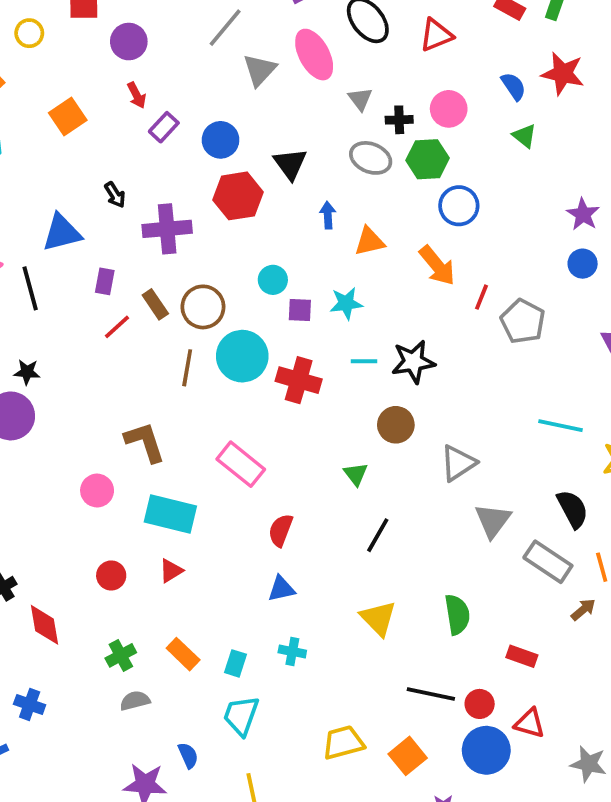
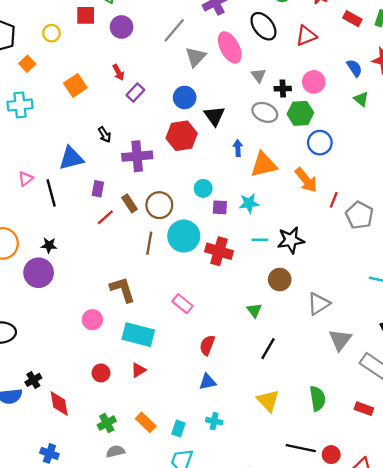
purple circle: (129, 42) -> (122, 27), moved
blue circle: (221, 140) -> (185, 97), moved
orange triangle: (369, 241) -> (264, 165), size x1.4
pink rectangle: (241, 464) -> (182, 304), size x0.7
red rectangle: (522, 656) -> (364, 409), moved

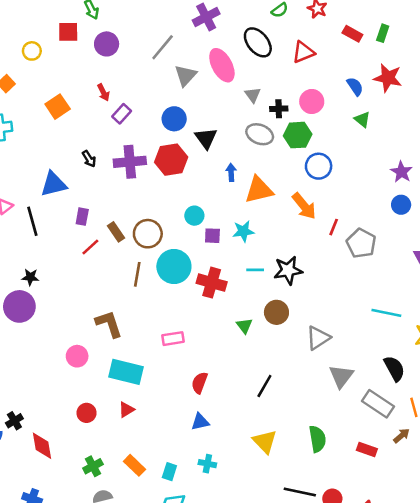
purple cross: (137, 156) -> (130, 162), moved
pink rectangle: (182, 304) -> (173, 339), turned -48
green triangle: (254, 310) -> (244, 326), moved

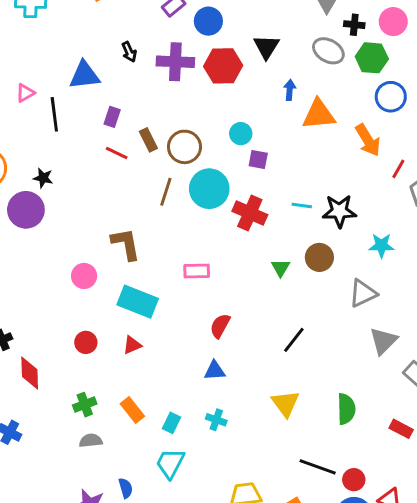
blue circle: (174, 119) -> (208, 21), moved
cyan star: (243, 231) -> (381, 246), moved
red line: (90, 247) -> (117, 153), turned 60

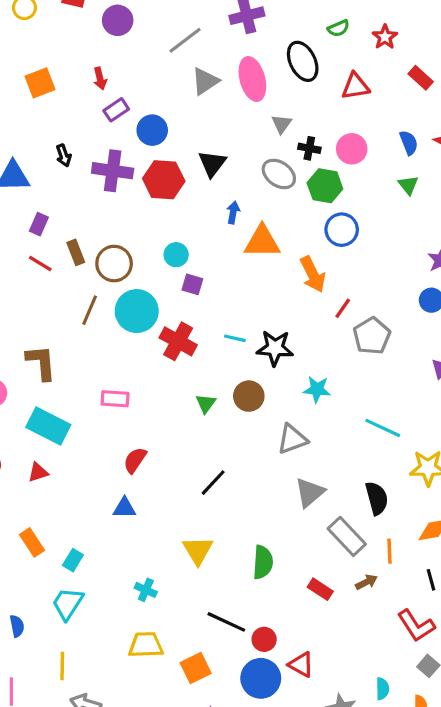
cyan cross: (216, 420) -> (146, 590), moved

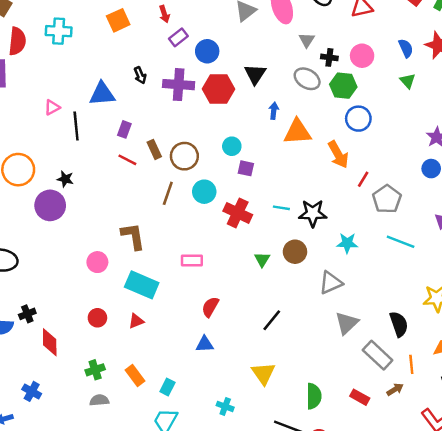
cyan circle: (137, 311) -> (204, 192), size x0.7
cyan line: (383, 428) -> (401, 242), moved
green semicircle: (263, 562) -> (314, 396), moved

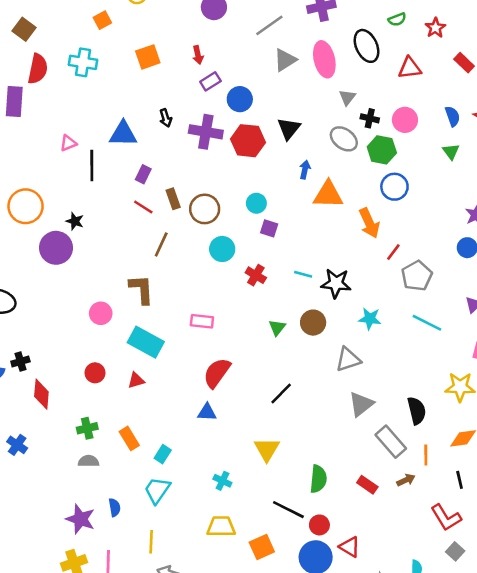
brown line: (168, 193) -> (161, 244), moved
red cross: (238, 213) -> (256, 275), size x0.7
red semicircle: (210, 307) -> (217, 373), size x1.4

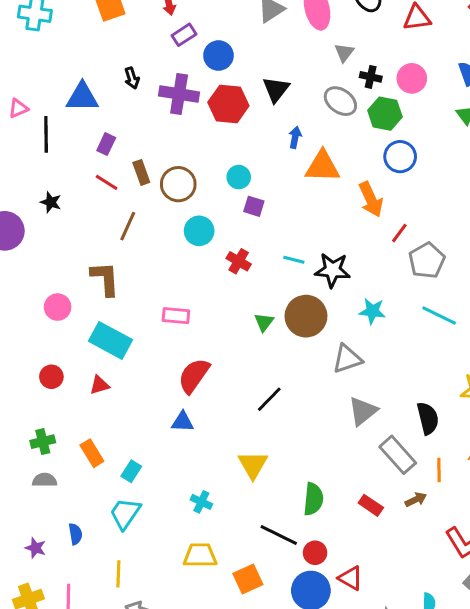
black star: (75, 221) -> (51, 202), moved
brown circle: (313, 323) -> (306, 316), size x1.4
purple star: (80, 519) -> (36, 548), size x0.6

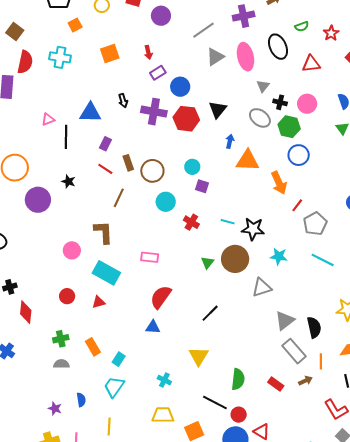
gray triangle: (363, 411) -> (285, 321), moved

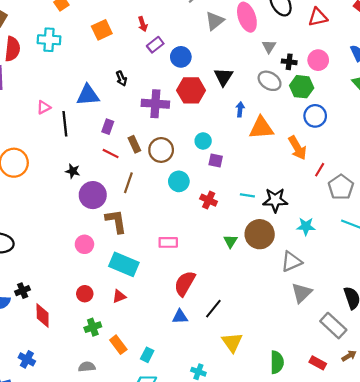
purple cross: (154, 112) -> (155, 104), moved
purple circle: (38, 200) -> (93, 195), moved
black line: (210, 313) -> (213, 309), moved
gray triangle: (285, 321) -> (302, 293), moved
green cross: (61, 339) -> (93, 327), moved

